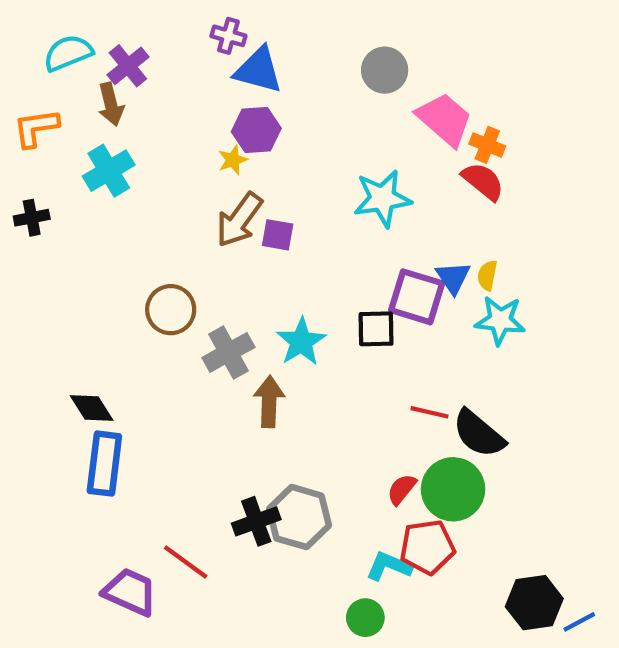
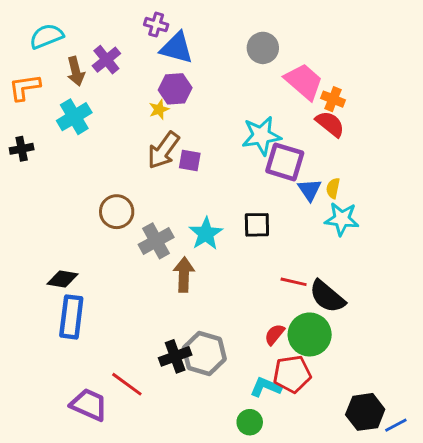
purple cross: (128, 66) -> (106, 60), moved
purple square: (417, 297) -> (285, 162), moved
black diamond: (92, 408) -> (63, 279), turned -48

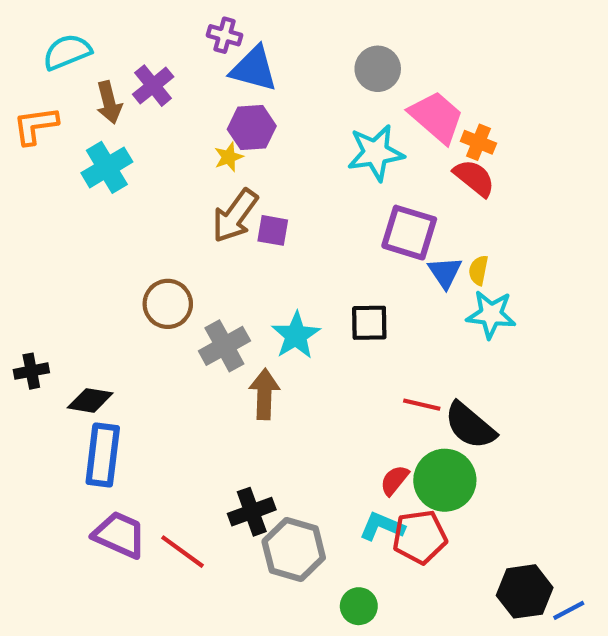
cyan star: (261, 136) -> (376, 153), moved
black cross: (22, 149) -> (31, 371), moved
gray hexagon: (204, 353) -> (294, 549), moved
cyan L-shape: (266, 387) -> (382, 526), moved
purple trapezoid: (89, 405) -> (120, 535), moved

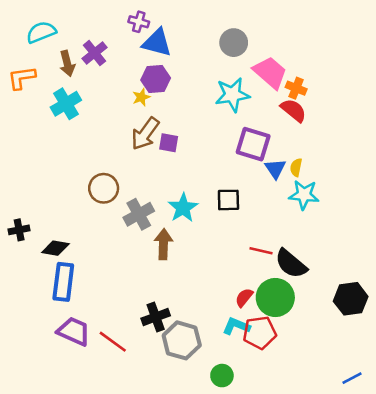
black hexagon: (525, 591) -> (351, 299), moved

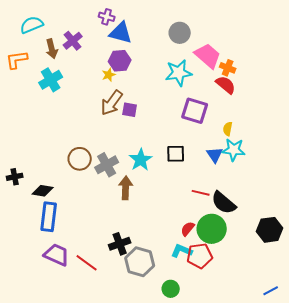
blue triangle: (275, 169) -> (215, 155), moved
brown circle: (104, 188) -> (80, 159), moved

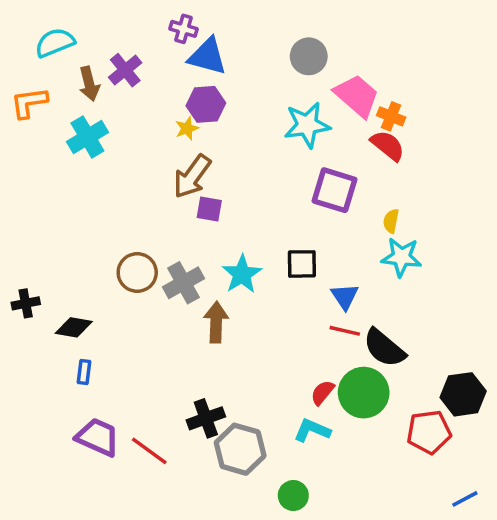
purple square: (130, 110) -> (209, 209), moved
blue triangle: (215, 155) -> (345, 297), moved
blue rectangle: (49, 217) -> (84, 372), size x0.5
red pentagon: (200, 256) -> (429, 432), moved

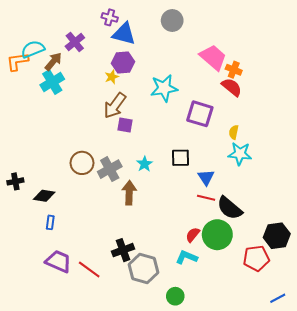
cyan semicircle: (55, 43) -> (33, 49), moved
gray circle: (309, 56) -> (172, 21), moved
brown arrow: (89, 84) -> (53, 61), moved, turned -126
cyan star: (307, 125) -> (164, 88), moved
cyan star: (242, 274) -> (145, 164), size x0.7

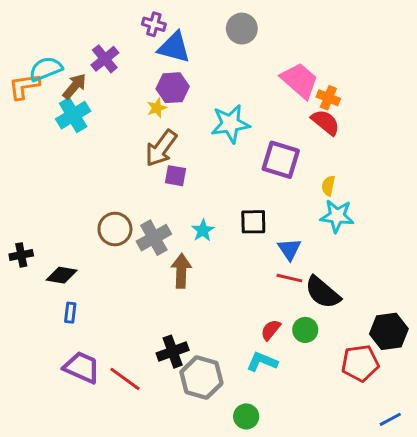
green circle: (217, 235) -> (305, 330), size x0.6

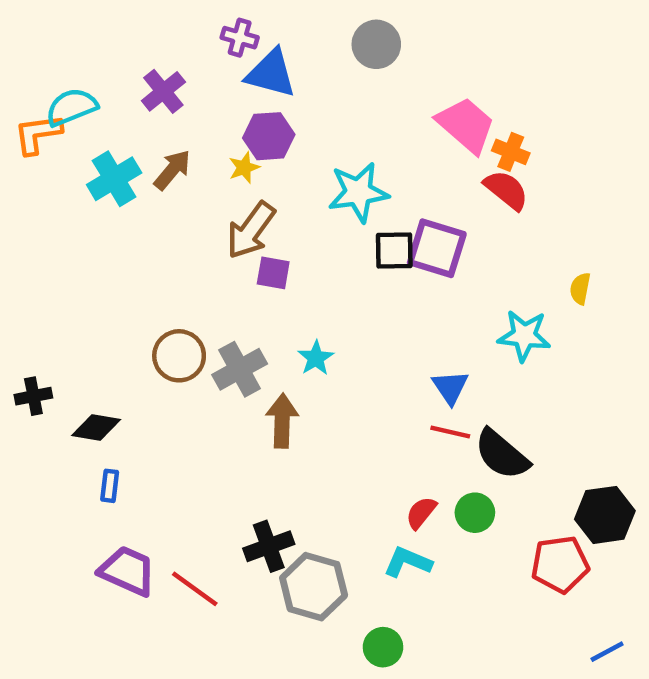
brown arrow: (75, 86) -> (172, 170), moved
yellow semicircle: (328, 186) -> (580, 289), moved
black square: (253, 222) -> (394, 250), moved

